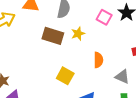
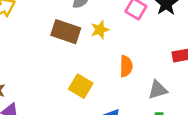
gray triangle: (122, 77) -> (158, 90), turned -42

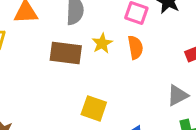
orange semicircle: (126, 66) -> (135, 47), moved

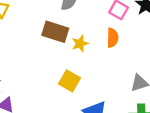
yellow star: (102, 43) -> (80, 44), moved

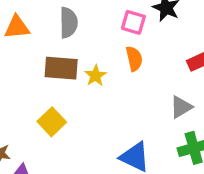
yellow square: (70, 81) -> (52, 122), moved, turned 30

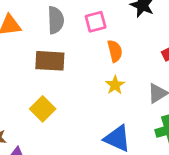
pink square: (133, 22) -> (96, 22), moved, turned -30
yellow star: (96, 76) -> (115, 85), moved

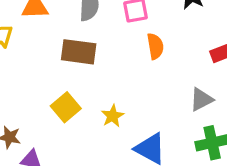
yellow star: (115, 85) -> (113, 116), moved

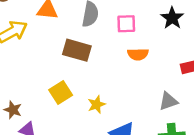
orange semicircle: (155, 46) -> (138, 54), turned 90

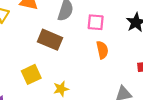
orange semicircle: (138, 54) -> (102, 50), turned -108

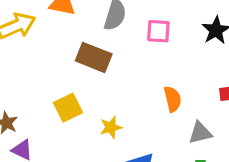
orange semicircle: (102, 50) -> (173, 99), moved

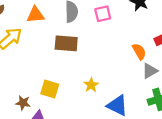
orange semicircle: (173, 99) -> (139, 51), moved
yellow square: (68, 108) -> (50, 89), moved, turned -30

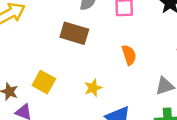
orange semicircle: (139, 51) -> (129, 55), moved

